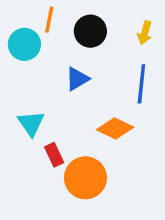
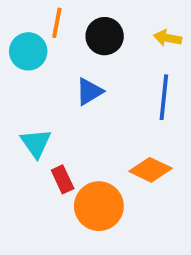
yellow arrow: (145, 33) -> (168, 38), turned 85
orange diamond: (115, 128) -> (150, 170), moved

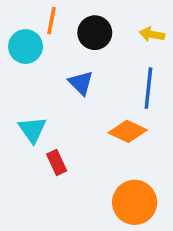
blue triangle: (89, 92) -> (81, 83), turned -44
orange diamond: (150, 170) -> (128, 131), moved
orange circle: (99, 206) -> (135, 202), moved

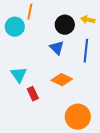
black circle: (95, 33) -> (65, 25), moved
blue triangle: (81, 83) -> (57, 48), moved
orange diamond: (128, 131) -> (62, 80), moved

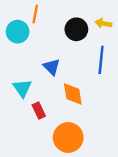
blue triangle: (57, 48) -> (52, 67), moved
orange diamond: (62, 80) -> (73, 94), turned 55
orange circle: (78, 117) -> (68, 138), moved

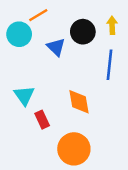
orange line: (35, 14) -> (38, 15), turned 48
yellow arrow: (103, 23) -> (112, 25), turned 77
blue triangle: (52, 67) -> (56, 47), moved

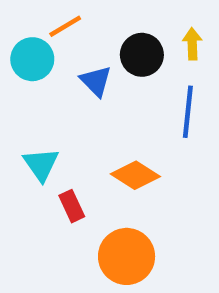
orange diamond: (79, 102) -> (135, 175), turned -48

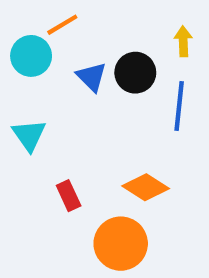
black circle: (142, 55) -> (135, 73), moved
cyan triangle: (41, 164) -> (29, 135), moved
orange diamond: (135, 175) -> (146, 187), moved

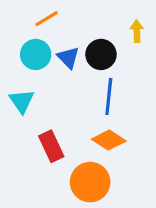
cyan circle: (31, 56) -> (36, 54), moved
blue line: (179, 106) -> (109, 96), moved
red rectangle: (69, 196) -> (51, 146), size x1.4

